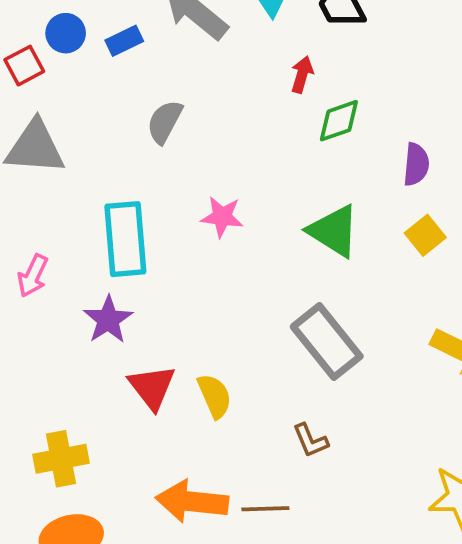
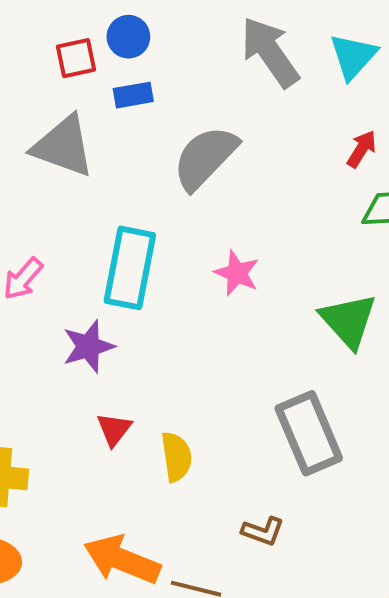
blue rectangle: (124, 41) -> (133, 95), moved
gray semicircle: (165, 122) -> (205, 158), size x1.5
red triangle: (152, 387) -> (114, 429), size x0.7
brown L-shape: (310, 440) -> (263, 531), turned -63

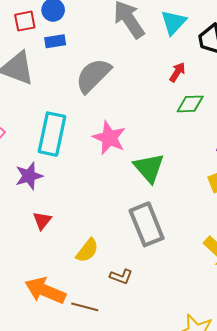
pink star: (237, 273) -> (109, 138), size x1.4
green triangle: (348, 321) -> (149, 168), moved
yellow semicircle: (176, 457) -> (87, 250), moved, turned 45

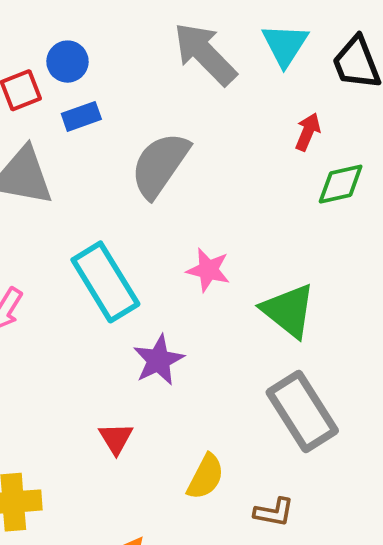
cyan rectangle: (52, 134) -> (105, 282), turned -33
pink star: (109, 138) -> (208, 270), size x0.7
purple star: (29, 176) -> (158, 360), moved

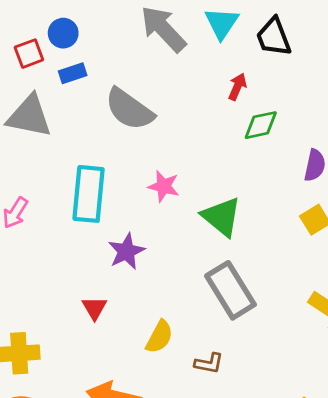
gray semicircle: (160, 165) -> (129, 109), turned -90
cyan rectangle: (105, 282) -> (89, 194), turned 36

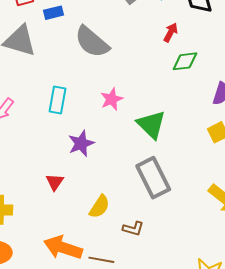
pink star: (164, 186) -> (112, 99), turned 30
cyan rectangle: (89, 194) -> (58, 100), size x0.7

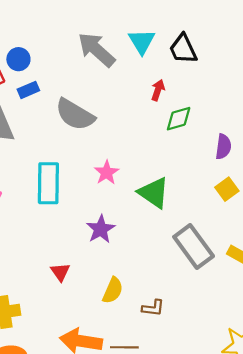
cyan rectangle: (58, 100) -> (48, 183), size x1.4
purple star: (81, 143) -> (101, 229), moved
gray rectangle: (153, 178) -> (194, 246), moved

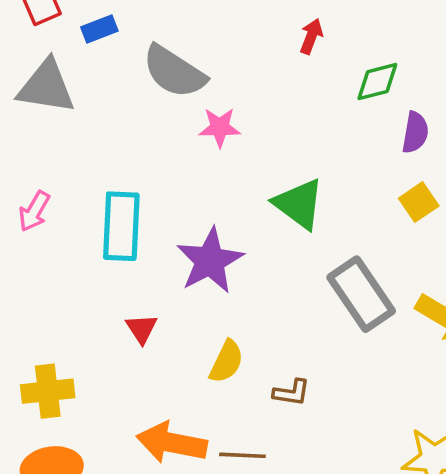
green diamond: (179, 119) -> (377, 82), moved
pink star: (107, 173) -> (220, 127), moved, turned 30
cyan rectangle: (48, 183) -> (121, 226), moved
purple star: (101, 229) -> (210, 261), size x1.4

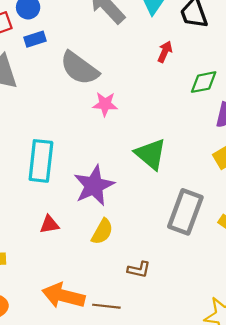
gray rectangle: (361, 294) -> (185, 212), turned 51
red triangle: (142, 329) -> (49, 225), turned 50
yellow semicircle: (226, 362) -> (102, 232), moved

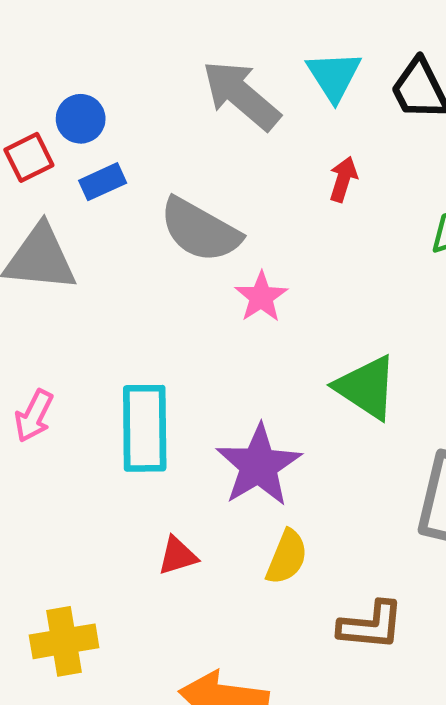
red arrow: (165, 52) -> (343, 179), moved
pink star: (105, 104) -> (261, 297), turned -30
brown L-shape: (139, 270) -> (371, 625), size x1.4

